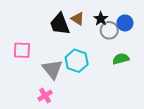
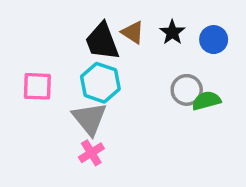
gray circle: (109, 30) -> (187, 90), moved
cyan hexagon: (77, 61) -> (100, 83), moved
pink cross: (45, 96) -> (91, 153), moved

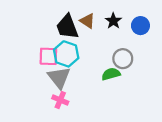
pink square: (37, 86) -> (48, 56), moved
green semicircle: (206, 101) -> (111, 74), moved
pink cross: (91, 153) -> (60, 100), turned -35

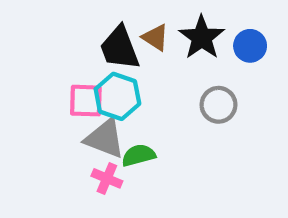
black star: (113, 21) -> (202, 37), size x1.5
green semicircle: (111, 74) -> (139, 155), moved
gray triangle: (59, 78) -> (105, 138), turned -30

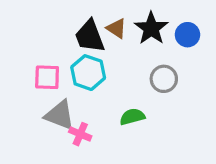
pink square: (86, 101) -> (47, 77), moved
gray triangle: (105, 138) -> (60, 115), moved
green semicircle: (139, 155) -> (132, 117), moved

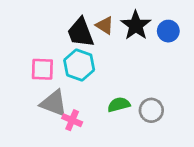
gray circle: (164, 79) -> (151, 110), moved

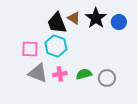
pink cross: (72, 120) -> (60, 74), moved, turned -32

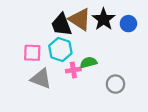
brown triangle: (74, 18) -> (80, 19), size x1.6
pink cross: (60, 74) -> (73, 70), moved
green semicircle: (84, 74) -> (88, 62), moved

